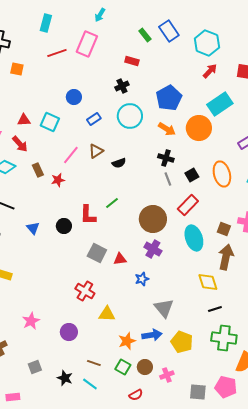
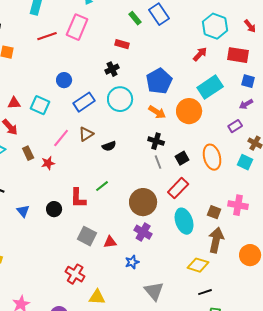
cyan hexagon: (207, 43) -> (215, 26), moved
blue rectangle: (94, 119) -> (84, 102), size x1.5
yellow diamond: (208, 282) -> (198, 265), turned -55

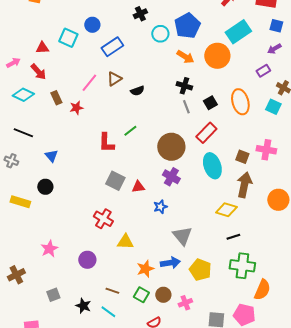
cyan circle: (120, 99) -> (160, 34), moved, size x0.7
cyan square: (40, 105) -> (68, 38), moved
black circle: (54, 209) -> (45, 187), moved

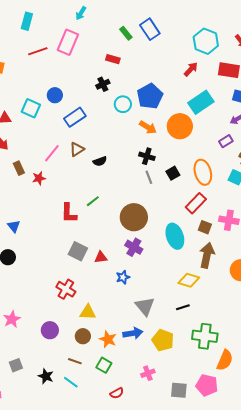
red rectangle: (206, 133) -> (196, 203), moved
black line: (233, 237) -> (183, 307), moved
orange star: (145, 269) -> (108, 339), turned -30
brown circle: (163, 295) -> (83, 336), moved

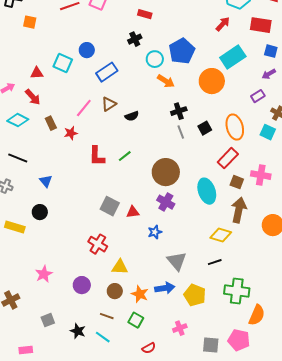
orange arrow: (148, 127) -> (166, 81), moved
black cross: (147, 156) -> (179, 111), turned -35
red L-shape: (69, 213) -> (97, 156), moved

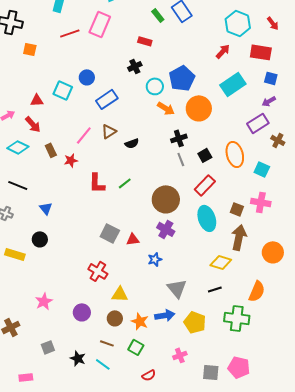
orange circle: (212, 81) -> (199, 108), moved
purple rectangle: (258, 96) -> (258, 123), size x1.5
cyan square: (268, 132) -> (262, 169), moved
red rectangle: (228, 158) -> (205, 185), moved
orange semicircle: (257, 315) -> (257, 291), moved

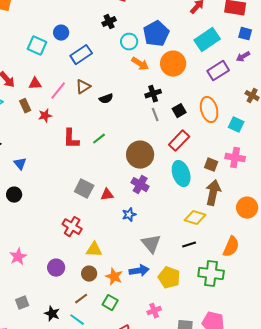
red triangle: (37, 100) -> (35, 84), moved
purple rectangle: (258, 123) -> (218, 71), moved
brown line: (107, 343) -> (81, 299), turned -56

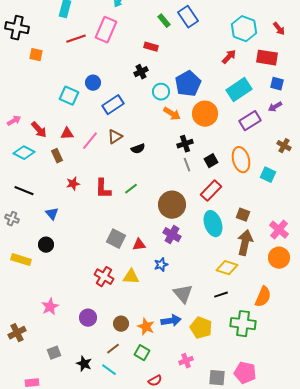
red star: (45, 116) -> (73, 184), moved
pink cross: (235, 158) -> (279, 230), moved, turned 30
yellow triangle: (94, 250) -> (131, 277), moved

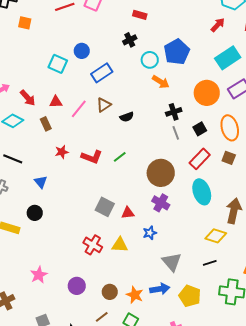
orange circle: (205, 114) -> (207, 93), moved
red L-shape: (103, 189) -> (92, 157), turned -70
brown square: (243, 215) -> (229, 158), moved

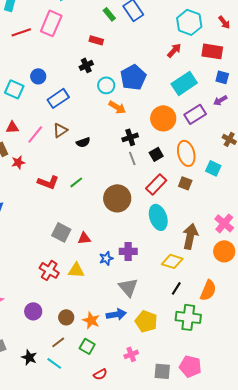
red star: (62, 152) -> (18, 162), moved
purple cross: (161, 203) -> (128, 251), moved, turned -30
black line: (210, 263) -> (176, 288), moved, turned -40

